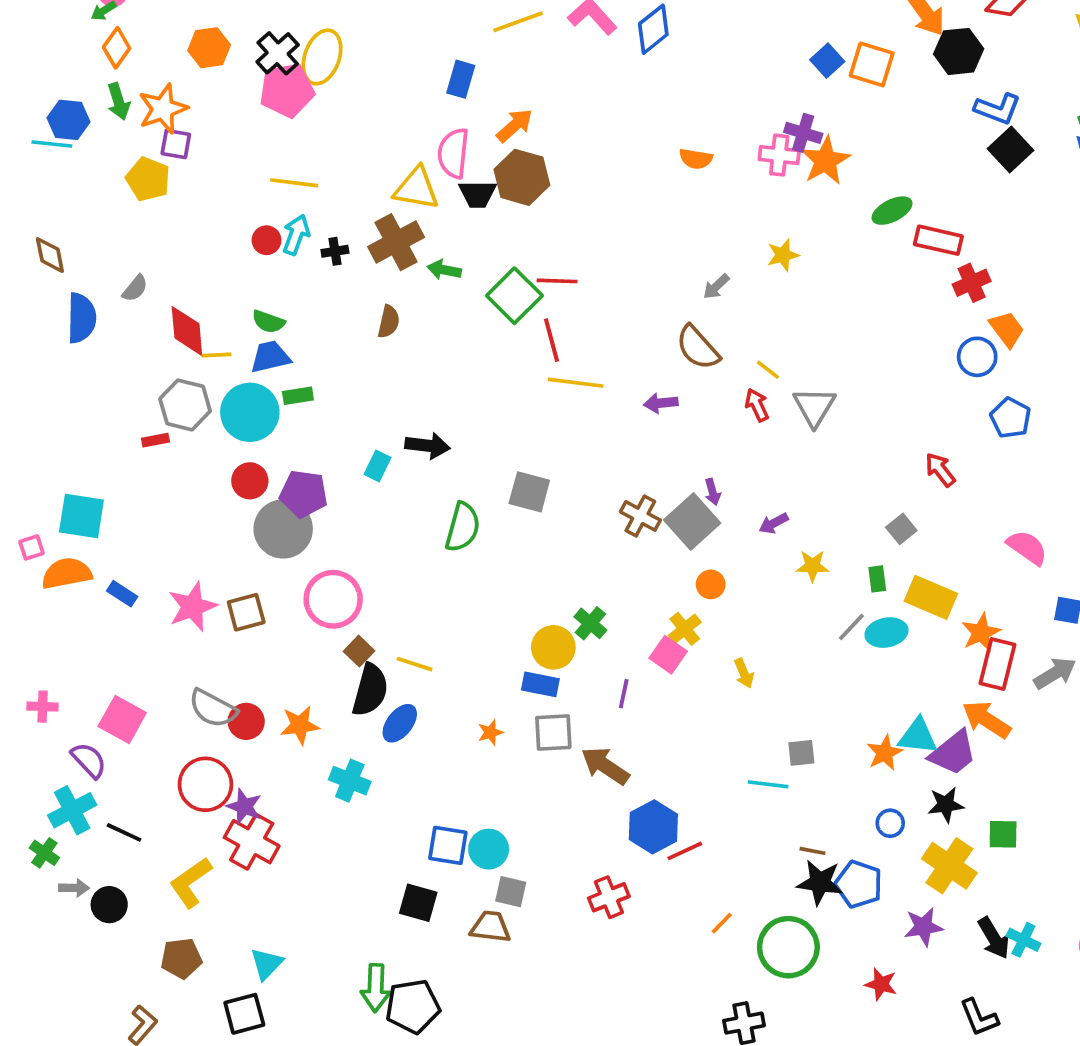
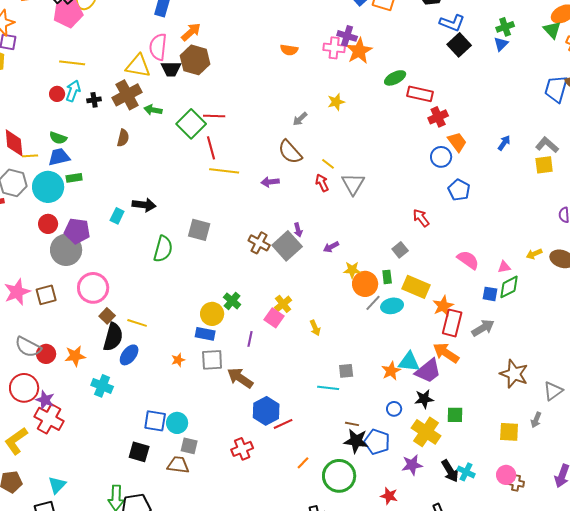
orange circle: (711, 584) -> (365, 284), moved, size x1.6

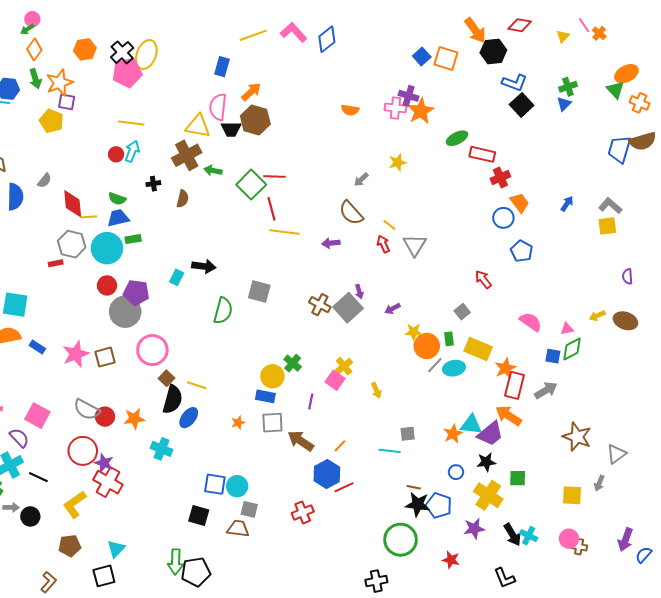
black cross: (94, 100) -> (153, 184), moved
orange line: (303, 463) -> (340, 446), moved

